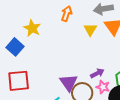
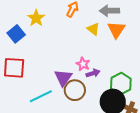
yellow triangle: (90, 30) -> (93, 29), turned -32
pink star: (103, 87) -> (83, 64), moved

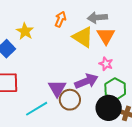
yellow triangle: (93, 29) -> (83, 37), size x1.6
pink star: (83, 64) -> (106, 64), moved
purple arrow: (93, 73) -> (86, 81), size x1.6

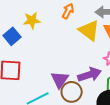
yellow star: (25, 31) -> (32, 20), turned 30

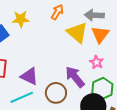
purple arrow: (89, 75) -> (75, 77), turned -115
purple triangle: (60, 80) -> (29, 76), moved, turned -42

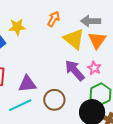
purple triangle: (29, 76) -> (27, 84), turned -30
purple arrow: (75, 77) -> (75, 70), moved

